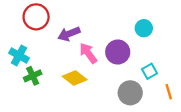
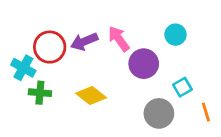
red circle: (36, 17) -> (50, 47), moved
pink arrow: (88, 53) -> (119, 39), moved
green cross: (33, 76) -> (40, 93), turned 30

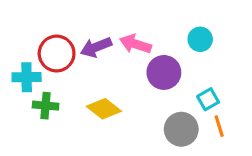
pink arrow: (119, 39) -> (135, 44), turned -36
cyan cross: (23, 68) -> (27, 77), turned -30
orange line: (206, 112) -> (219, 126), moved

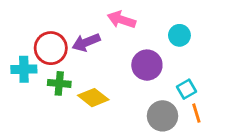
pink arrow: (135, 44) -> (121, 20), moved
green cross: (46, 106) -> (59, 83), moved

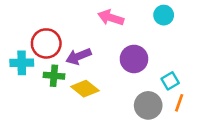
cyan circle: (179, 35) -> (164, 15), moved
purple arrow: (86, 42) -> (78, 56), moved
orange line: (196, 113) -> (179, 103), turned 36

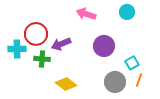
yellow diamond: (85, 89) -> (66, 84), moved

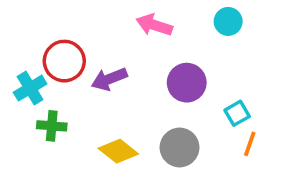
cyan cross: (17, 49) -> (30, 88), turned -30
green cross: (42, 59) -> (52, 126), moved
gray circle: (115, 82) -> (180, 147), moved

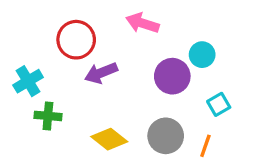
cyan circle: (228, 21) -> (202, 55), moved
red circle: (64, 61) -> (76, 40), moved
orange line: (250, 144) -> (205, 146), moved

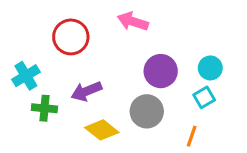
cyan circle: (202, 55) -> (210, 68), moved
purple arrow: (101, 73) -> (86, 91), moved
gray circle: (166, 136) -> (147, 111), moved

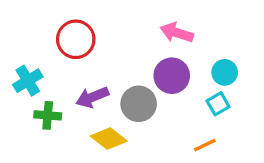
pink arrow: (133, 21) -> (177, 33), moved
gray circle: (147, 111) -> (139, 104), moved
orange line: (192, 136) -> (205, 145), turned 45

